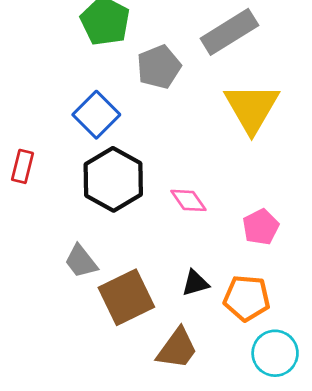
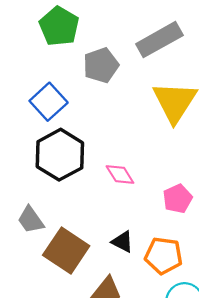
black triangle: (195, 283) -> (122, 242), turned 40
brown square: (126, 297) -> (66, 251), turned -33

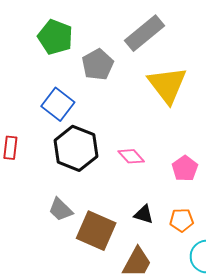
orange pentagon: (164, 256) -> (182, 220), size x0.7

